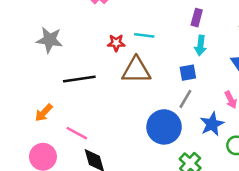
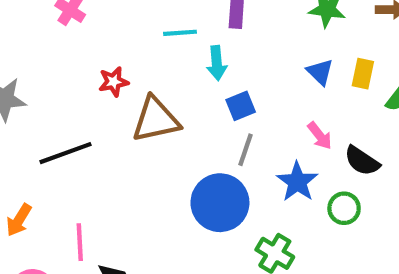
cyan line: (144, 35) -> (180, 33), moved
cyan arrow: (200, 45) -> (217, 63), moved
pink line: (77, 133) -> (80, 242), turned 70

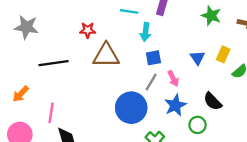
blue triangle: (320, 72) -> (197, 58), moved
pink arrow: (320, 136) -> (173, 79), moved

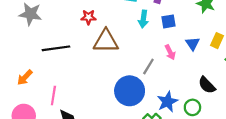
blue square: (153, 58) -> (169, 21), moved
pink arrow: (173, 79) -> (170, 52), moved
blue star: (175, 105) -> (167, 102), moved

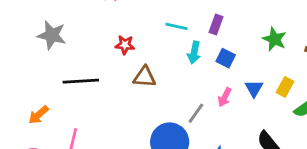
blue square: (169, 21) -> (226, 58), turned 32
brown triangle: (106, 41) -> (145, 77), size x0.7
pink arrow: (170, 52) -> (225, 97), turned 48

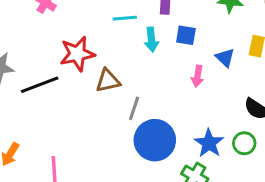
red star: (125, 45) -> (77, 54), size x1.6
black line: (81, 81) -> (40, 85), moved
gray line: (196, 113) -> (134, 108), moved

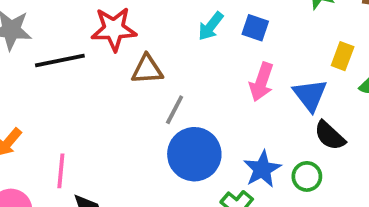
cyan arrow: (151, 40) -> (211, 26), turned 35
blue triangle: (225, 58) -> (310, 95), moved, size x1.4
pink arrow: (198, 76) -> (261, 82), size x1.4

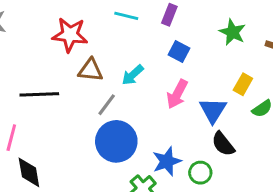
cyan arrow: (211, 26) -> (133, 75), moved
black line: (60, 60) -> (39, 94), moved

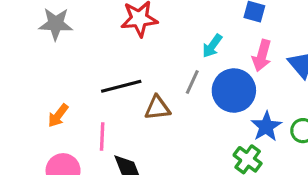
brown triangle: (90, 70) -> (157, 108), moved
blue circle: (116, 141) -> (234, 90), moved

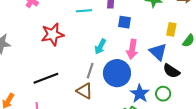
brown triangle: (157, 108) -> (85, 91), moved, turned 42

